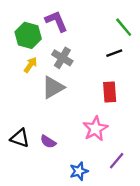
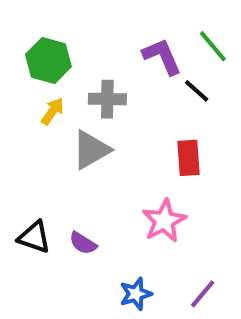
purple L-shape: (56, 21) -> (162, 56), moved
black line: (114, 53) -> (197, 91), turned 63
gray cross: (62, 58) -> (107, 99), turned -30
purple line: (117, 161) -> (203, 294), moved

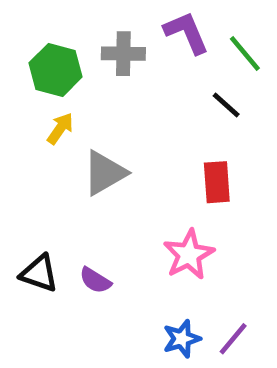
purple L-shape: (162, 56) -> (186, 33), moved
gray cross: (107, 99) -> (123, 54), moved
blue star: (136, 294) -> (182, 339), moved

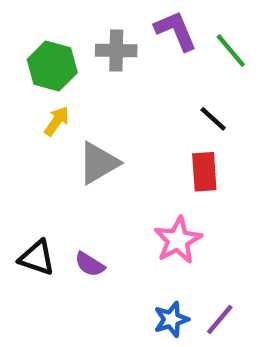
black line: (226, 105) -> (213, 119), moved

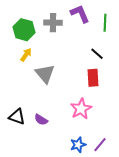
green line: (231, 51) -> (105, 23), turned 42
gray triangle: (99, 163) -> (45, 74), turned -40

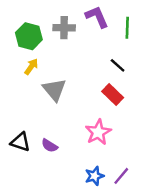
red rectangle: (93, 78) -> (113, 95), turned -42

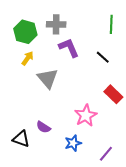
purple L-shape: (97, 17) -> (69, 48), moved
red rectangle: (113, 95) -> (113, 94), moved
black triangle: (20, 142) -> (21, 139), moved
blue star: (94, 176) -> (73, 143), moved

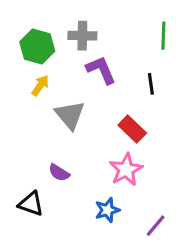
black line: (103, 57) -> (151, 84), turned 40
red rectangle: (113, 94) -> (132, 129), moved
purple semicircle: (43, 127) -> (59, 173), moved

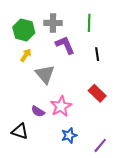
green line: (163, 36) -> (89, 23), moved
red rectangle: (132, 129) -> (97, 93), moved
pink star: (126, 170) -> (61, 106), moved

